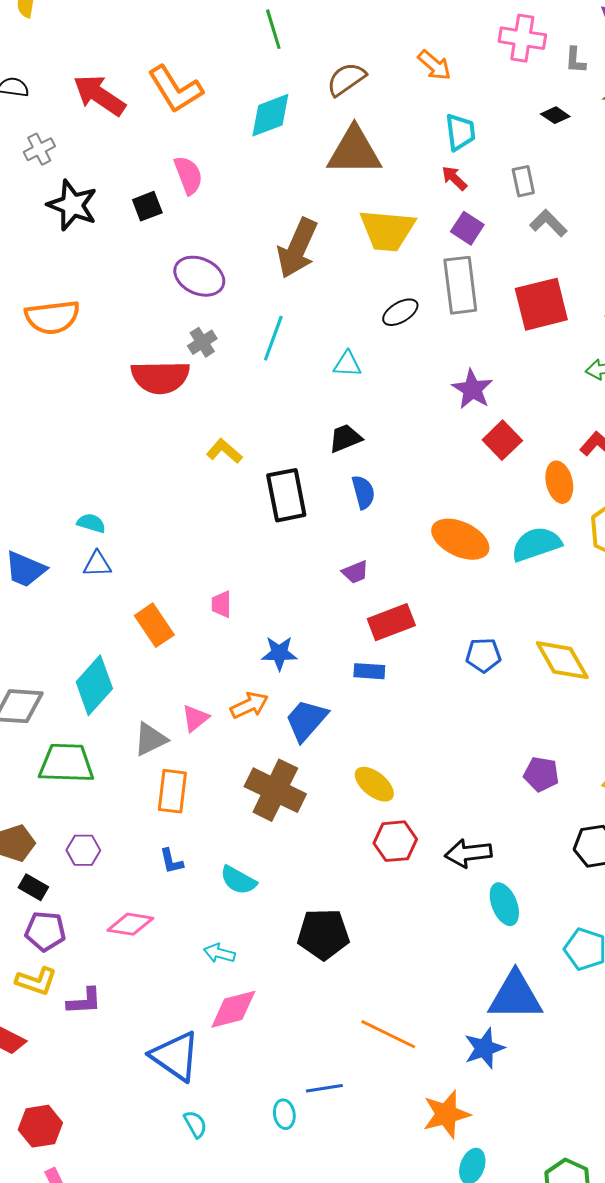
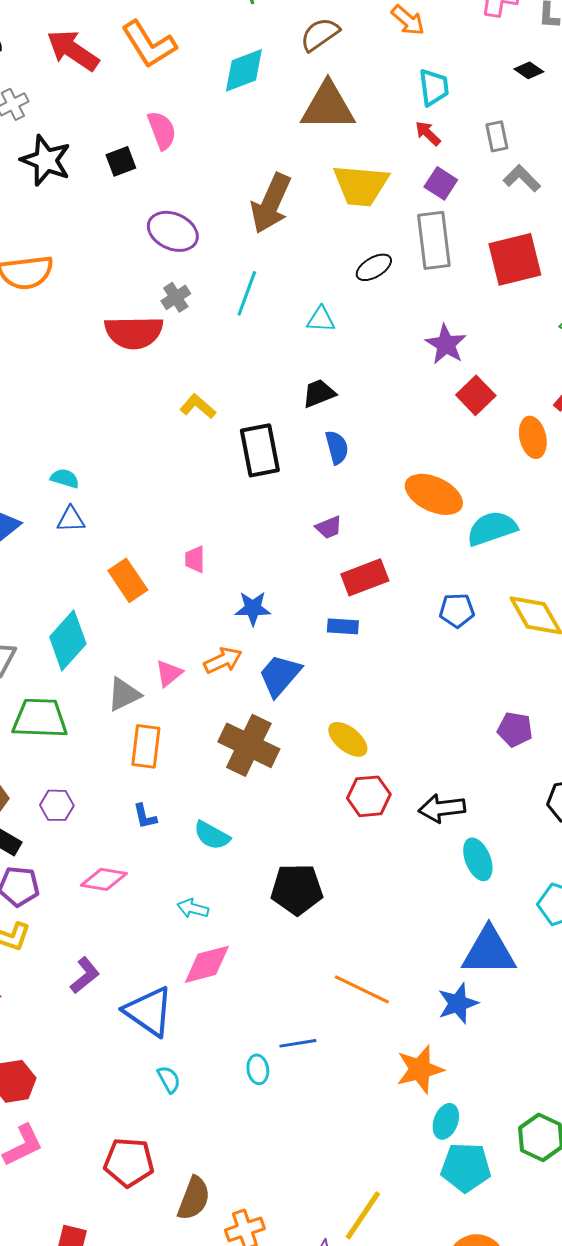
cyan semicircle: (536, 544) -> (492, 528), moved
purple L-shape: (84, 1001) -> (85, 975), moved, turned -36

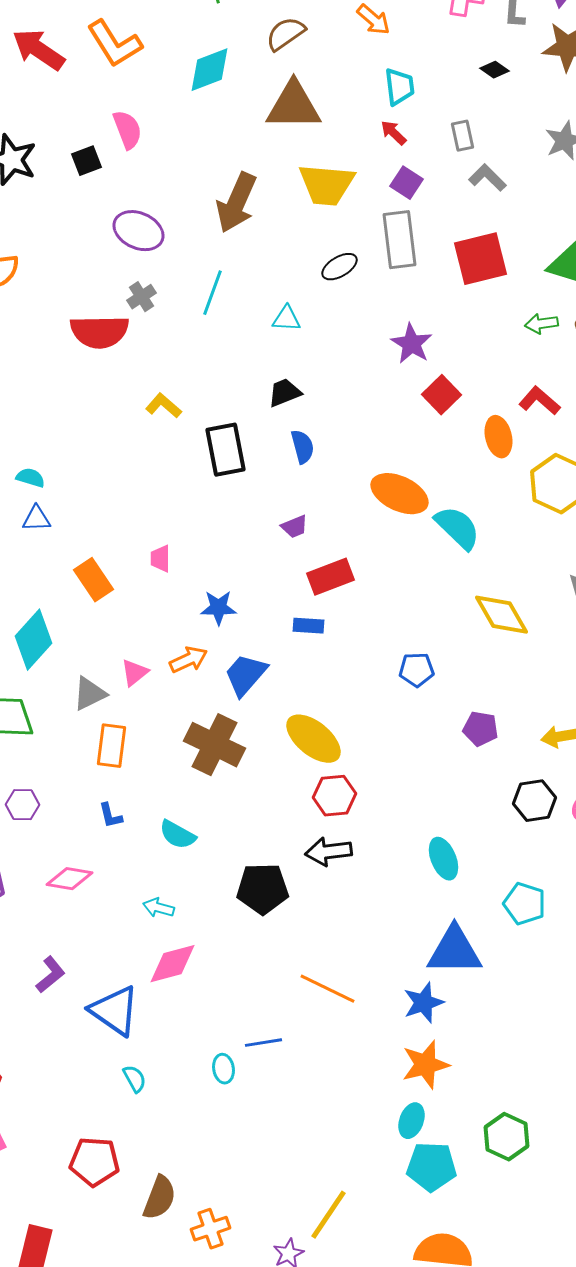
cyan semicircle: (492, 528) -> (458, 528), turned 63
blue pentagon: (457, 610) -> (416, 670), moved
yellow ellipse: (348, 739) -> (314, 739), size x1.4
black arrow: (442, 808) -> (328, 852), moved
orange star: (420, 1069) -> (426, 1065), moved

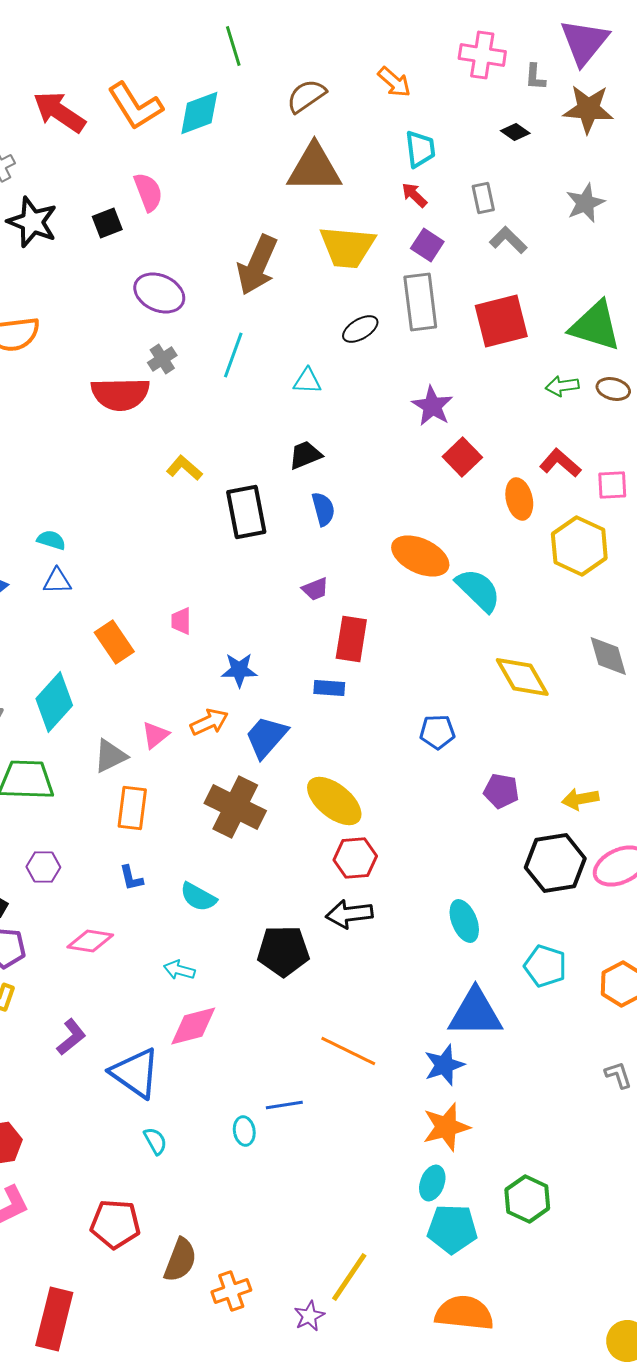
cyan diamond: (210, 70) -> (199, 113), moved
red rectangle: (330, 577) -> (351, 639), turned -60
black hexagon: (534, 801) -> (555, 863), size x1.4

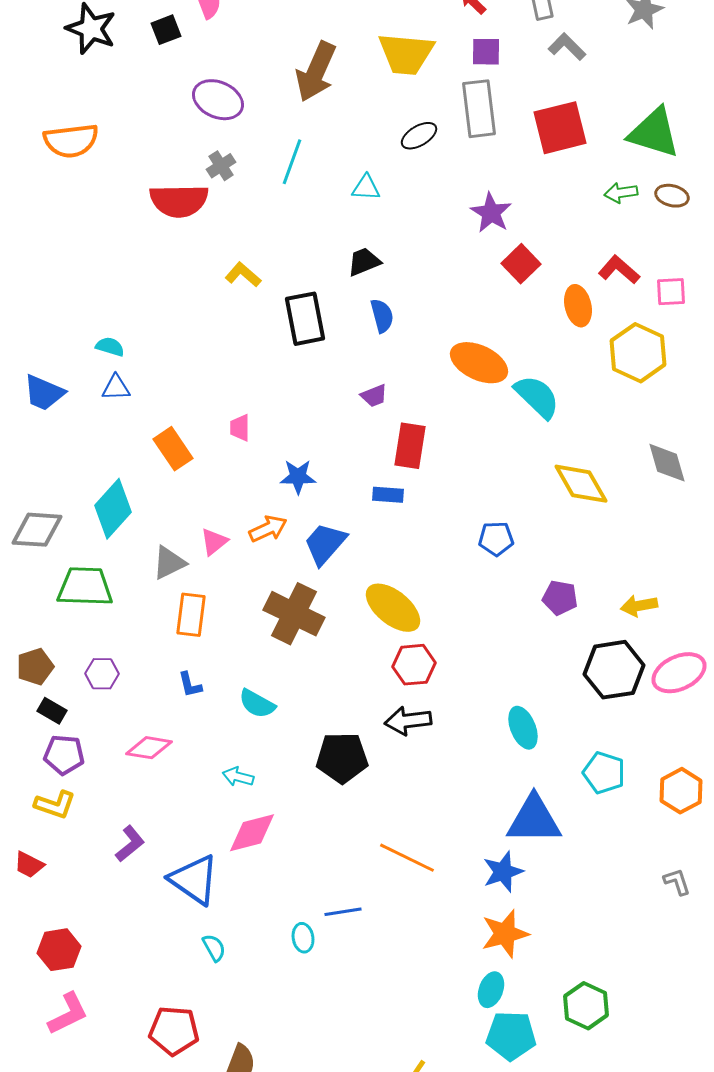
purple square: (427, 245) -> (486, 52), turned -32

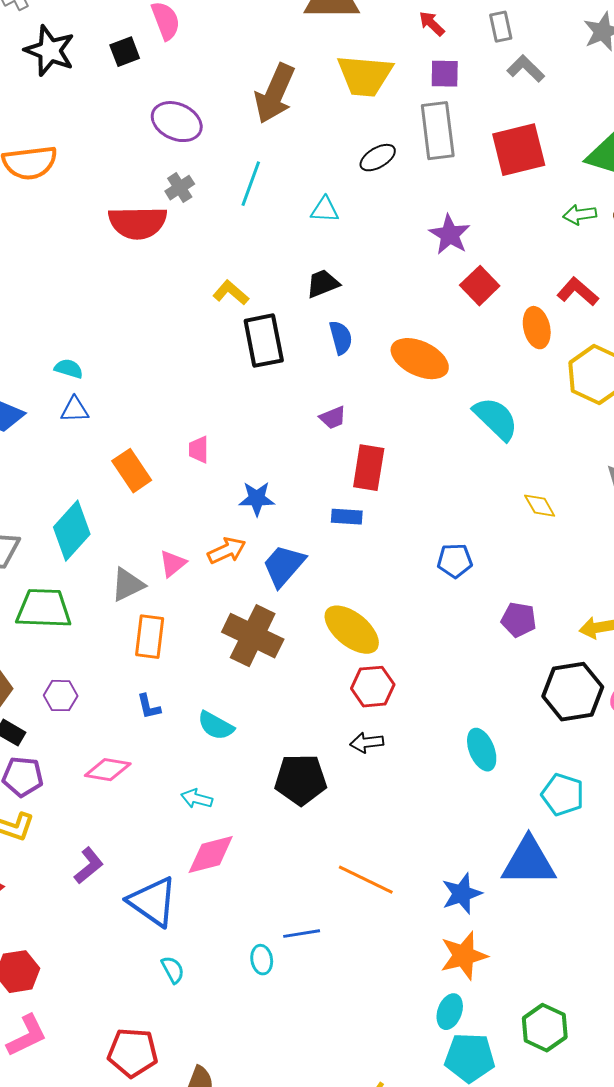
yellow L-shape: (243, 275) -> (231, 293), moved
orange ellipse: (479, 363) -> (420, 359), moved
yellow diamond: (581, 484) -> (540, 506), size x0.6
black arrow: (408, 721) -> (367, 743), size x0.7
blue triangle: (534, 820) -> (529, 862), moved

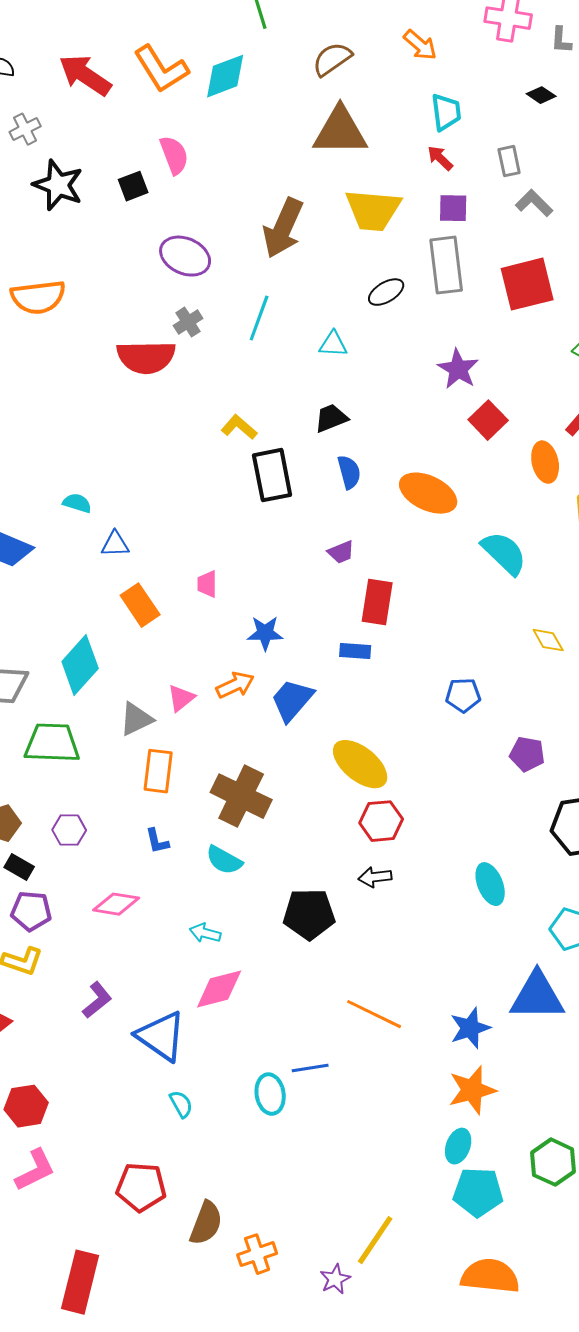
blue triangle: (75, 410) -> (115, 544), moved
brown cross: (253, 636) -> (241, 796), moved
cyan ellipse: (262, 960) -> (270, 1094), size x1.4

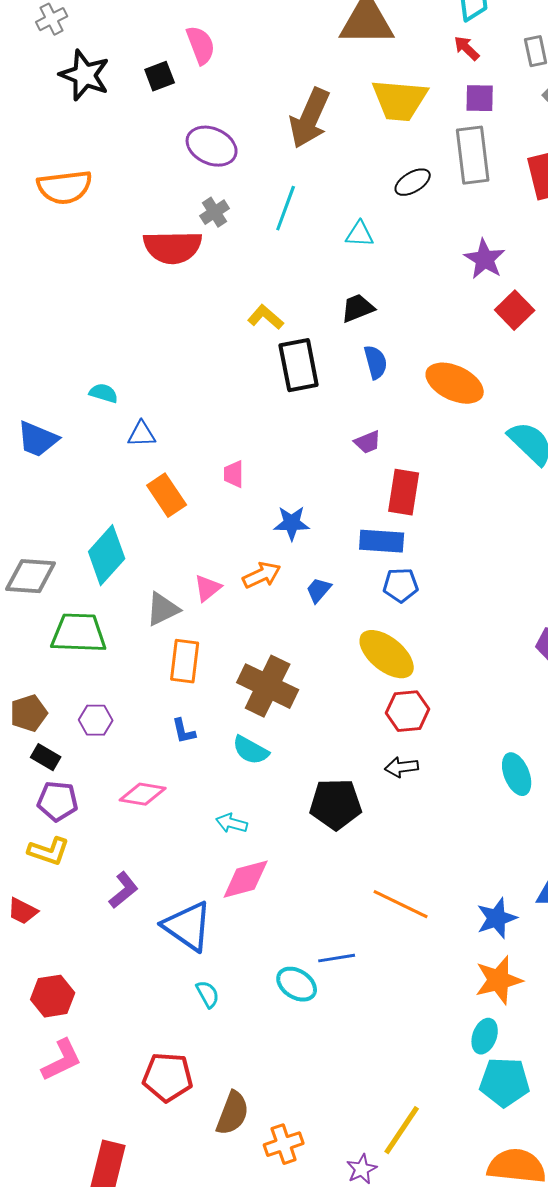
blue rectangle: (355, 651) -> (382, 541), size x1.4
blue pentagon: (463, 695) -> (401, 585), moved
blue trapezoid: (292, 700) -> (319, 590), size x0.6
cyan ellipse: (270, 1094) -> (297, 984), turned -48

